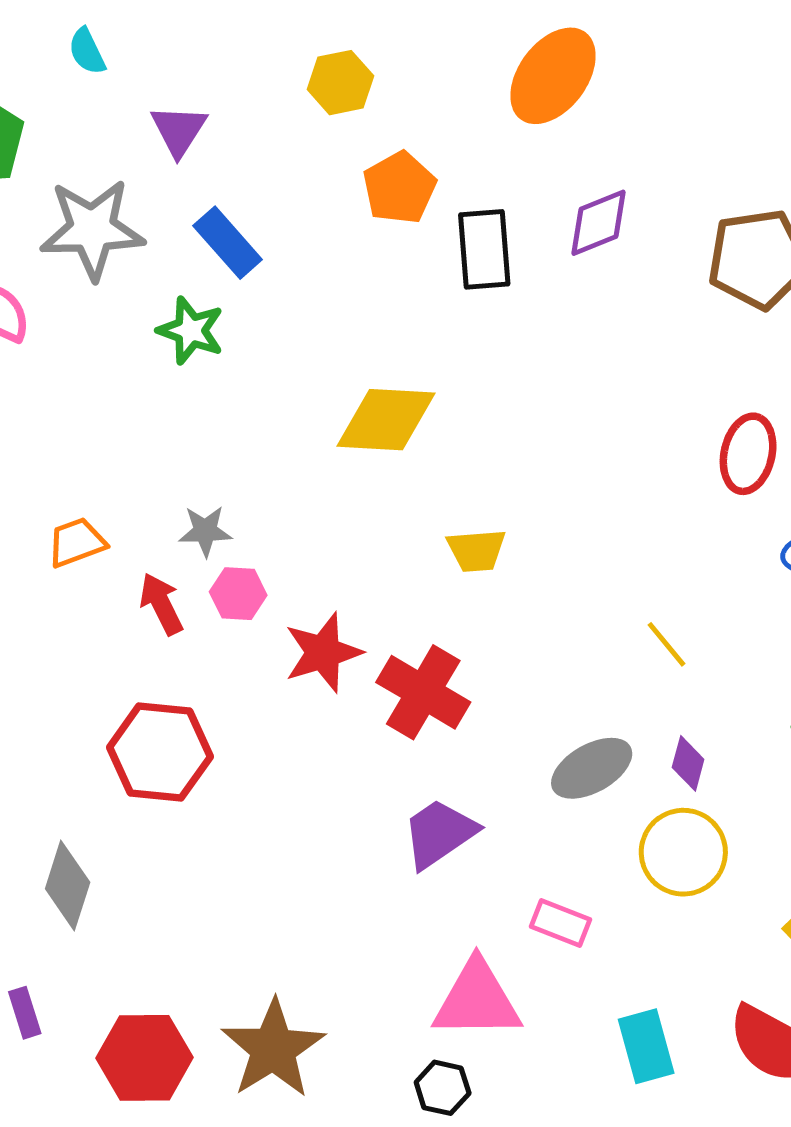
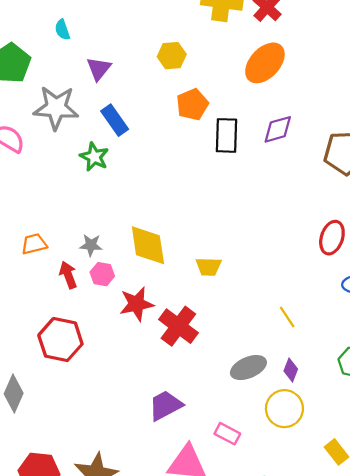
yellow diamond: (386, 420) -> (148, 245), moved, turned 72
purple trapezoid: (439, 833) -> (165, 405), moved

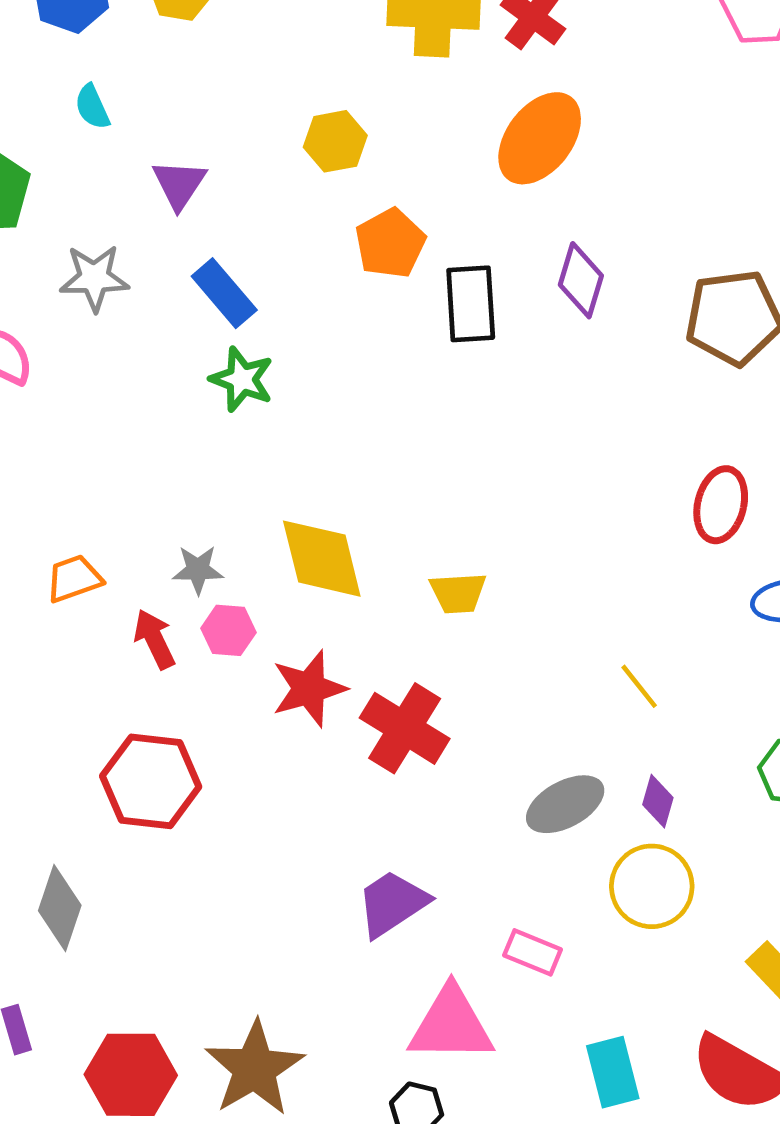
gray star: (56, 108) -> (94, 278), size x0.7
purple diamond: (278, 129) -> (581, 280), turned -52
green star: (94, 157) -> (242, 379), moved

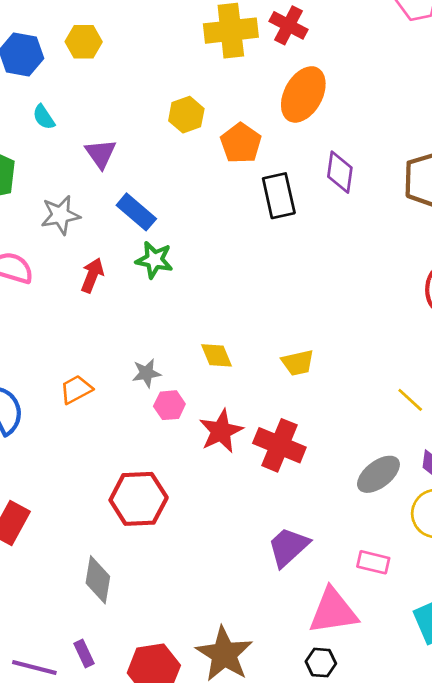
orange pentagon: (390, 243) -> (241, 143), moved
yellow diamond: (322, 559) -> (217, 355), size x0.6
red arrow: (154, 639) -> (92, 275), moved, turned 56

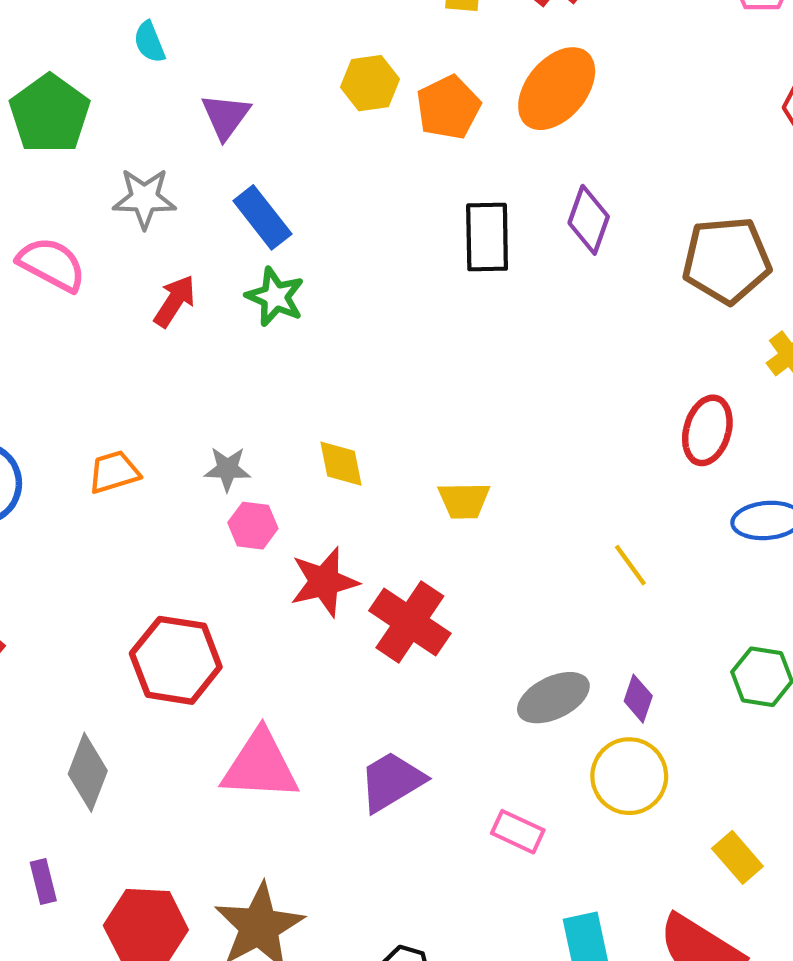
orange pentagon: (241, 143) -> (448, 107), moved
yellow line: (410, 400) -> (630, 565), moved
pink triangle: (333, 611) -> (260, 766), moved

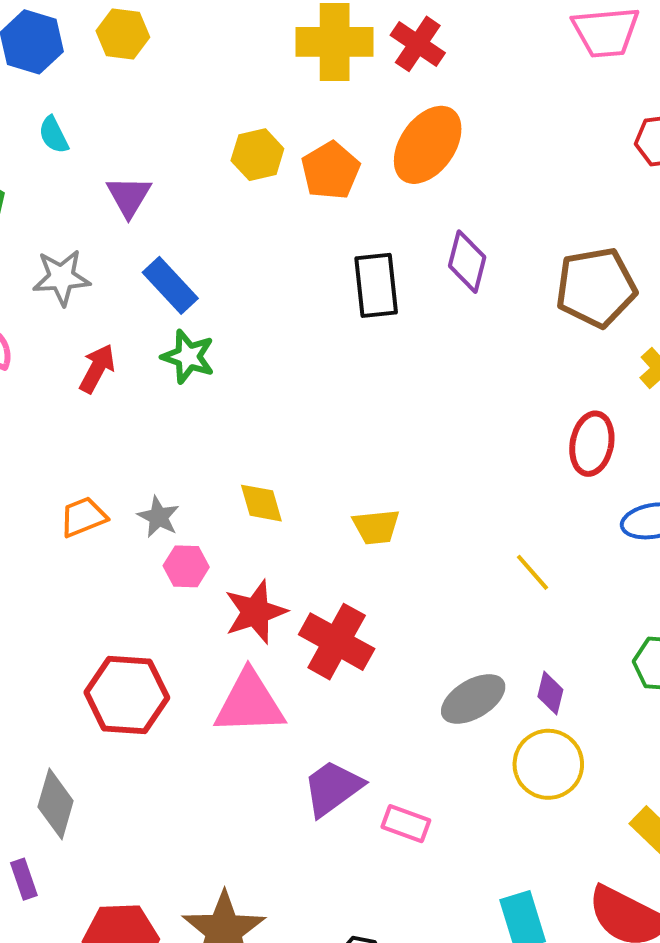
gray star: (227, 469) -> (158, 517), turned 30
orange trapezoid: (114, 472) -> (83, 517), moved
pink triangle: (260, 766) -> (249, 703), moved
pink rectangle: (518, 832) -> (406, 824), moved
purple rectangle: (43, 882) -> (24, 879), moved

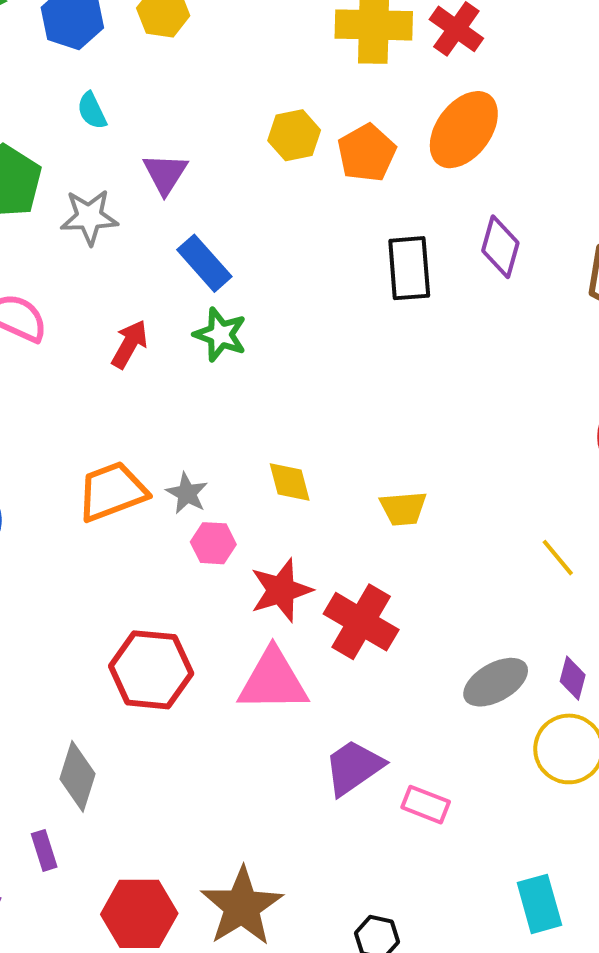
gray star: (61, 277) -> (89, 217), moved
orange trapezoid: (83, 517) -> (112, 491), size x1.5

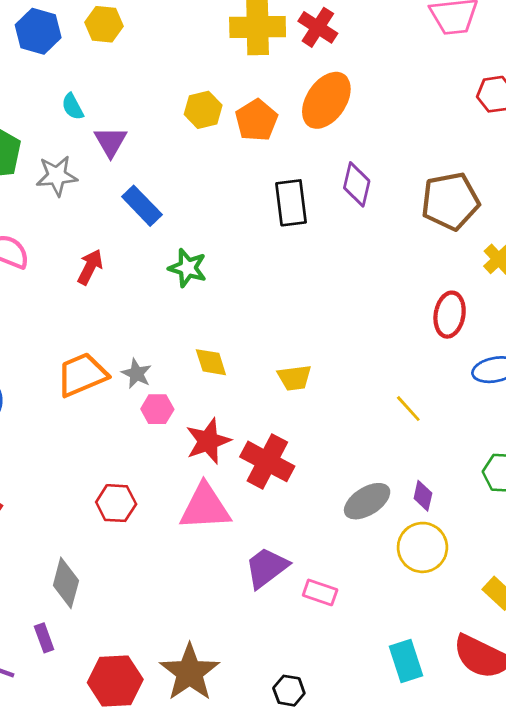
cyan semicircle: (92, 111) -> (73, 107), moved
green star: (220, 335) -> (188, 268), moved
red hexagon: (151, 670) -> (116, 503), size x0.7

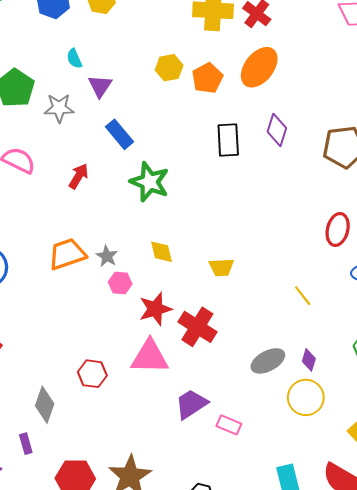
green star: (188, 268) -> (149, 182), size x1.4
red hexagon: (116, 503) -> (92, 374), moved

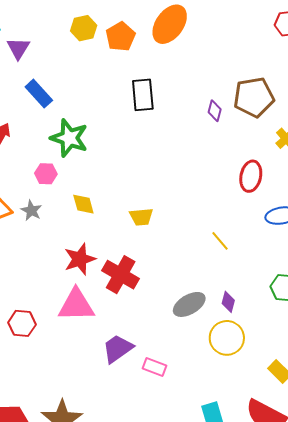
purple diamond: (277, 130) -> (215, 111), moved, size x0.7
pink hexagon: (120, 283) -> (46, 174), moved

